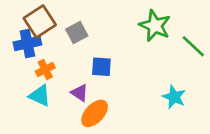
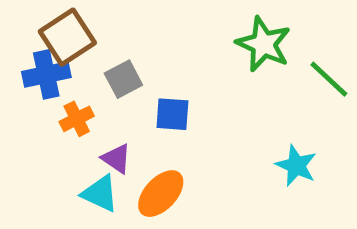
gray square: (77, 33) -> (123, 79), moved
purple triangle: (80, 93) -> (116, 159), moved
cyan triangle: (40, 96) -> (100, 194), moved

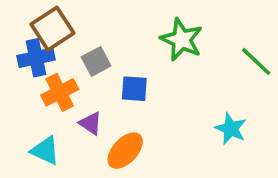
green star: (263, 44) -> (182, 40), moved
orange cross: (77, 119) -> (60, 92), size x1.4
cyan triangle: (100, 194) -> (45, 151), moved

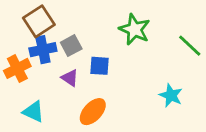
blue cross: (36, 58) -> (43, 50), moved
orange cross: (60, 92) -> (17, 68), moved
purple triangle: (91, 123) -> (70, 78), moved

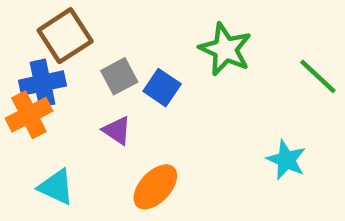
blue cross: (43, 50) -> (43, 83), moved
blue square: (99, 66) -> (162, 88), moved, turned 30

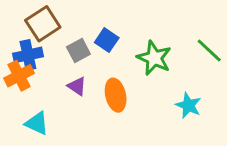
green star: (225, 49) -> (154, 58), moved
blue square: (162, 88) -> (107, 40), moved
orange ellipse: (155, 187) -> (116, 95), moved, turned -56

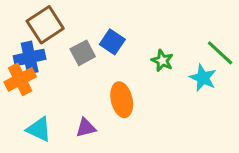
green star: (154, 58) -> (162, 61), size x0.6
purple triangle: (77, 86) -> (86, 128), moved, turned -48
cyan star: (188, 105) -> (203, 78), moved

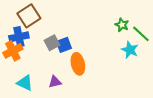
blue square: (112, 42) -> (64, 45), moved, turned 35
gray square: (83, 53) -> (52, 43), moved
green star: (162, 61) -> (122, 25), moved

